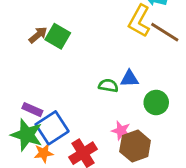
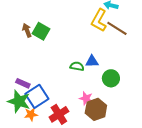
brown arrow: (38, 35) -> (27, 30), turned -72

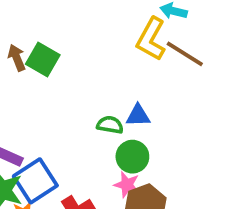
green circle: (111, 78) -> (132, 157), moved

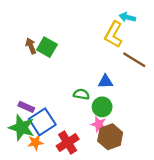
brown line: (185, 54) -> (134, 60), moved
green semicircle: (110, 125) -> (81, 94), moved

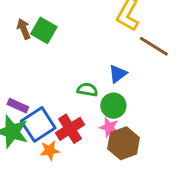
blue triangle: (106, 82) -> (118, 74), turned -35
orange star: (35, 143) -> (50, 150), moved
red cross: (68, 143) -> (70, 129), moved

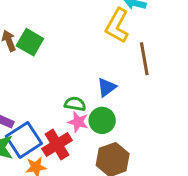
brown line: (154, 46) -> (144, 59), turned 48
pink star: (109, 127) -> (78, 122), moved

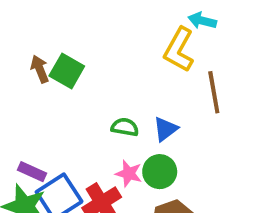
green semicircle: (75, 104) -> (125, 127), moved

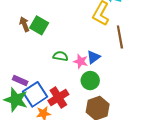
green semicircle: (125, 127) -> (60, 56), moved
pink star: (129, 174) -> (81, 61), moved

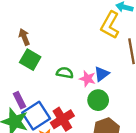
green square: (39, 25) -> (30, 60), moved
purple rectangle: (20, 81) -> (19, 100), turned 40

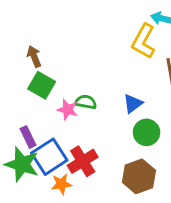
pink star: (87, 79) -> (67, 110), moved
green circle: (98, 100) -> (146, 132), moved

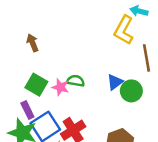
green square: (42, 85) -> (36, 85), moved
green circle: (146, 132) -> (131, 91), moved

